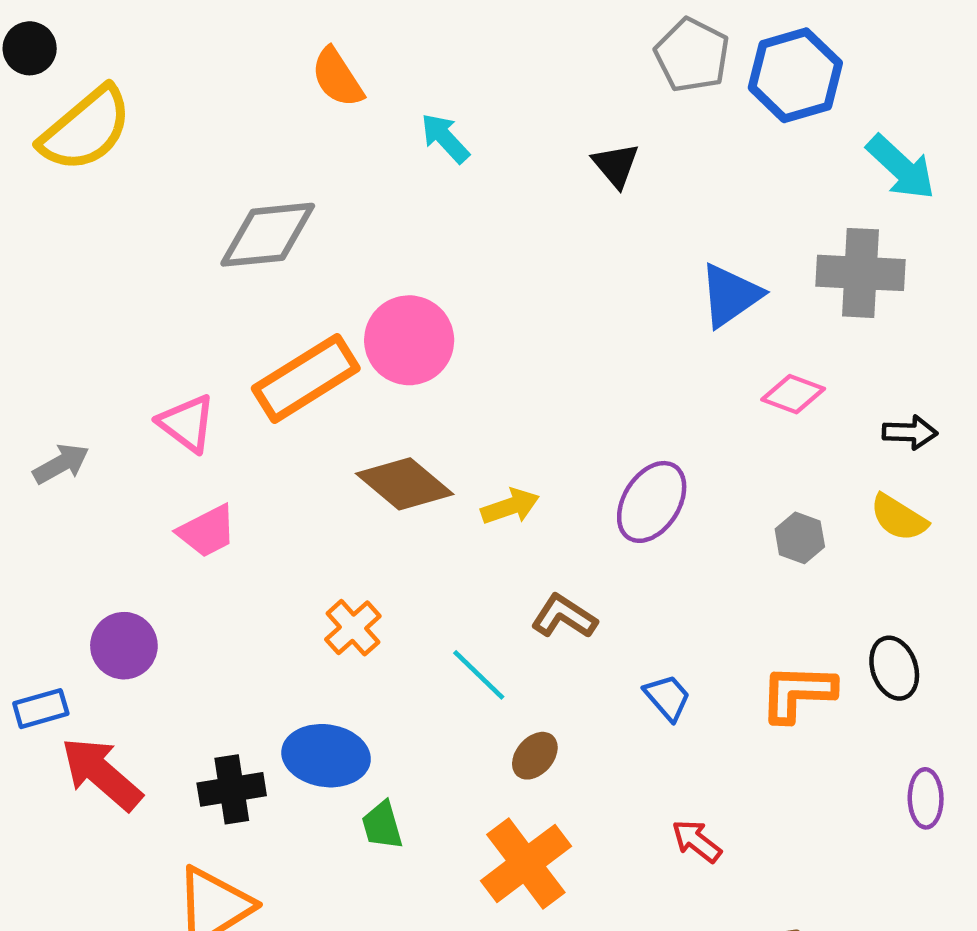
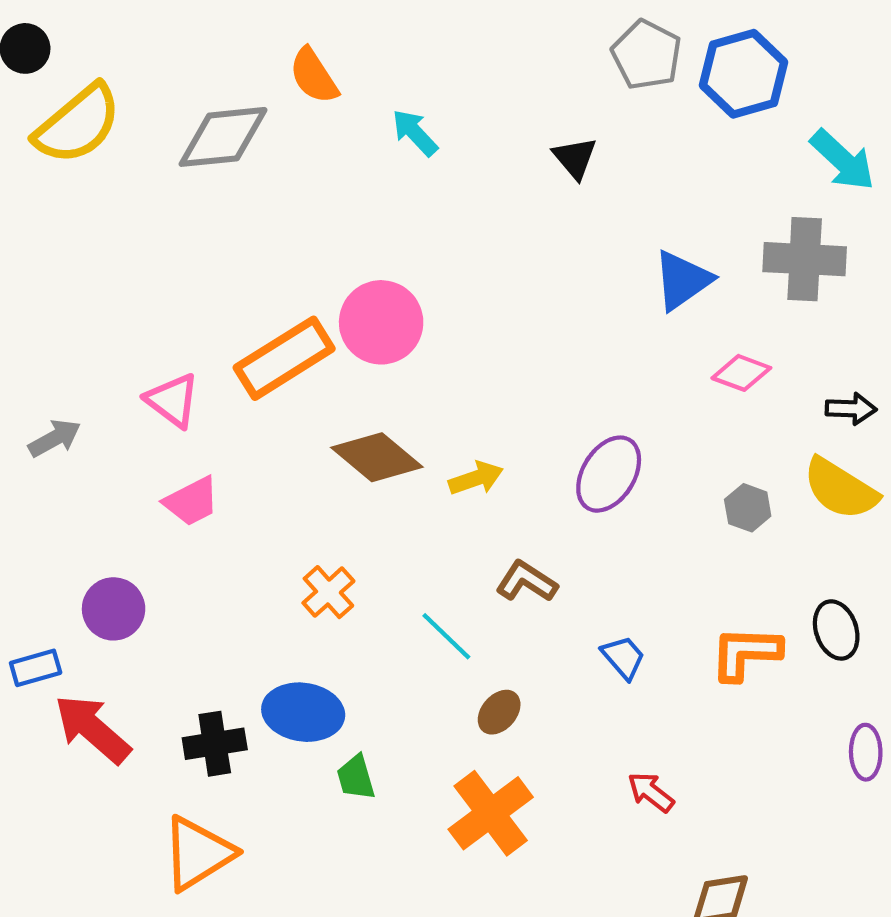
gray diamond: (268, 235) -> (223, 137), moved
yellow semicircle: (899, 518) -> (840, 489), size x1.4

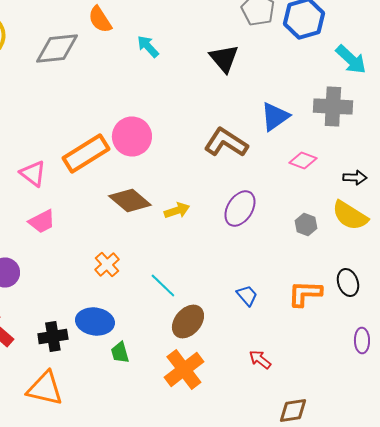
black triangle: (575, 158) -> (224, 58), size x1.4
brown L-shape: (526, 582) -> (226, 142), moved, size x1.5
brown ellipse: (499, 712) -> (188, 322), size x1.6
orange triangle: (198, 853) -> (45, 388), turned 45

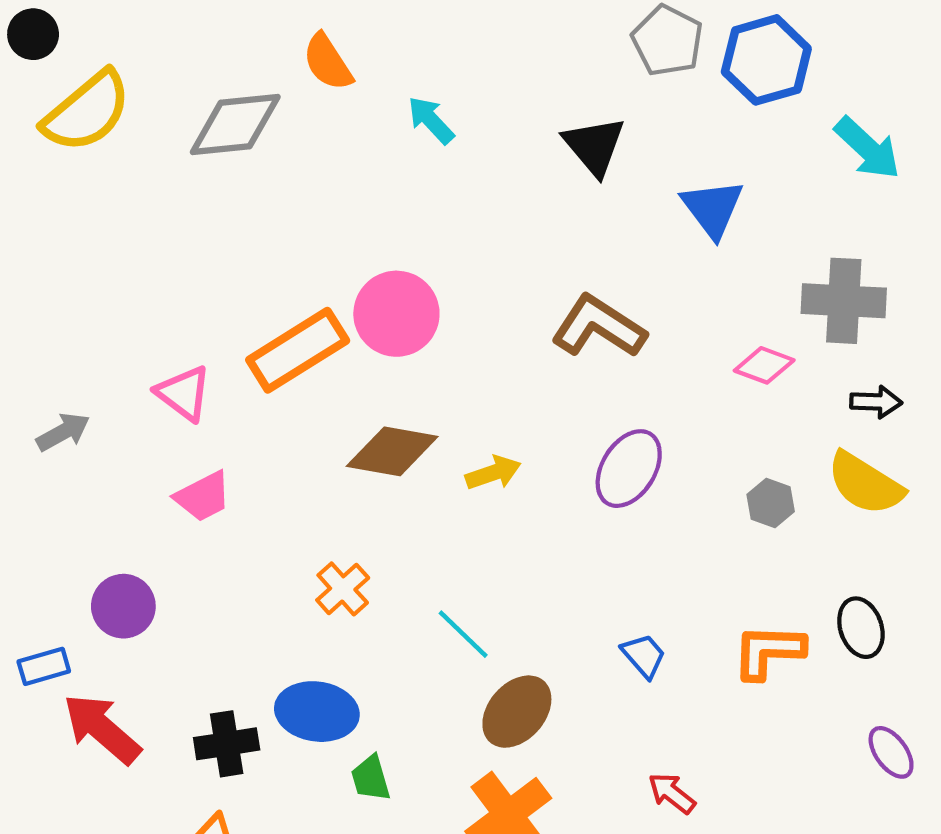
gray cross: (333, 106) -> (844, 301), moved
blue triangle: (275, 116) -> (713, 208), moved, turned -32
brown diamond: (130, 200) -> (392, 451), turned -30
purple ellipse: (362, 340) -> (891, 752), turned -35

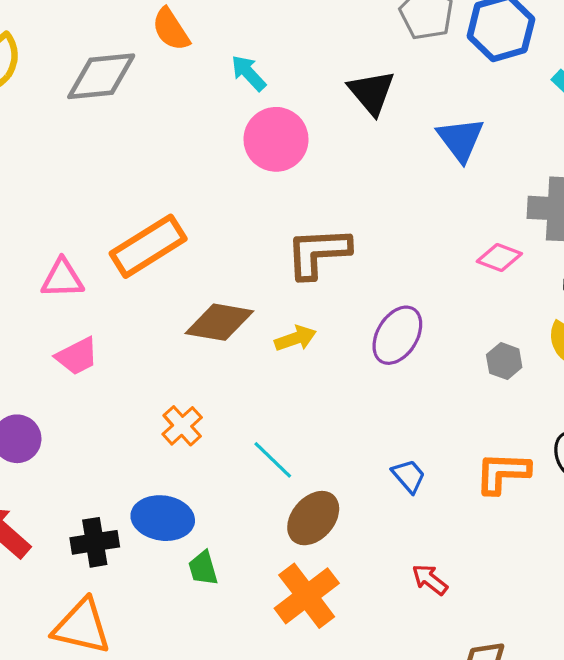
pink circle: (396, 314) -> (276, 139), moved
brown L-shape: (599, 327) -> (318, 253), moved, turned -36
pink triangle: (184, 393) -> (62, 279), turned -39

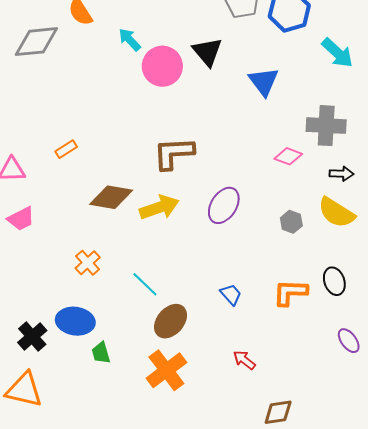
pink circle: (276, 139) -> (162, 66), moved
orange rectangle: (148, 246) -> (66, 149), size x0.5
yellow arrow: (295, 338) -> (159, 207), size x1.5
black cross: (95, 542) -> (32, 336), turned -32

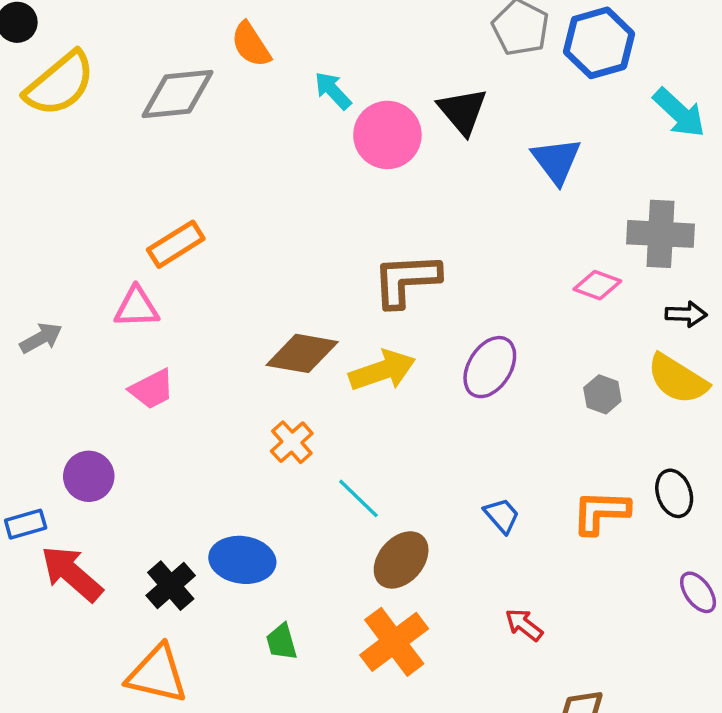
orange rectangle: (66, 149) -> (176, 244), moved, size x1.5
orange cross: (88, 263) -> (292, 442), moved
green trapezoid: (101, 353) -> (282, 642), moved

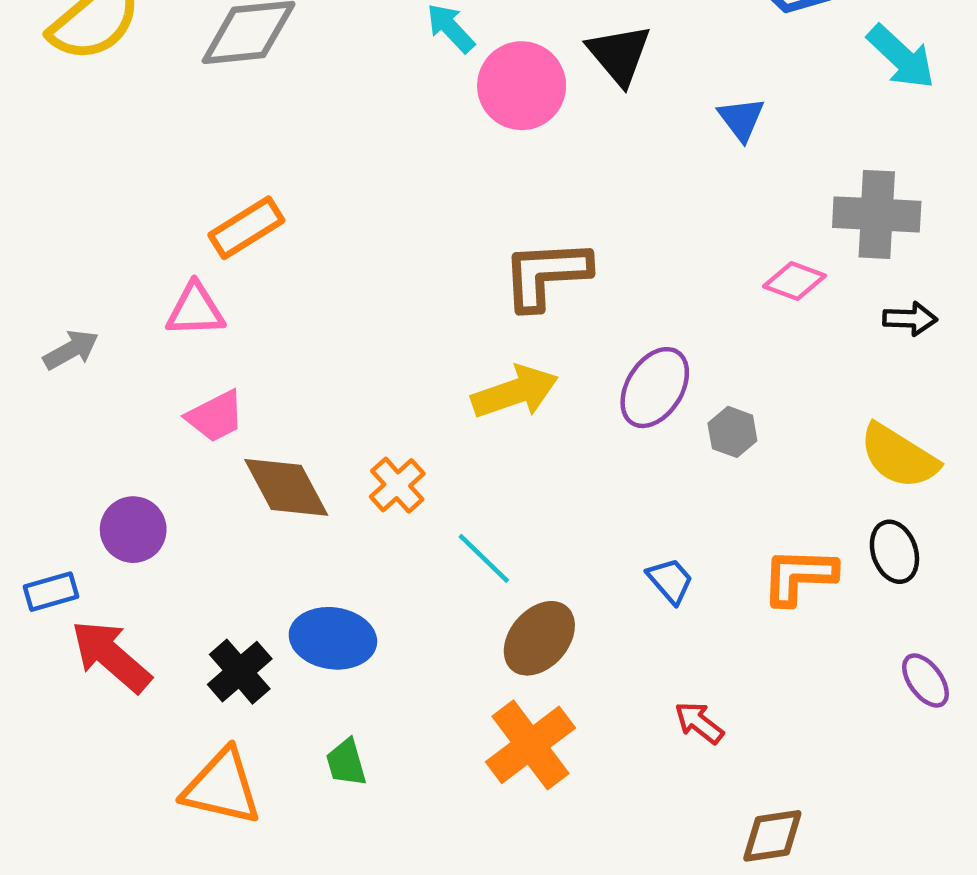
blue triangle: (556, 161) -> (741, 119), size x0.7
brown diamond: (302, 353) -> (286, 487), moved, turned 52
yellow semicircle: (678, 379) -> (899, 456), moved
gray hexagon: (602, 394) -> (732, 432), moved
green trapezoid: (282, 642) -> (346, 763), moved

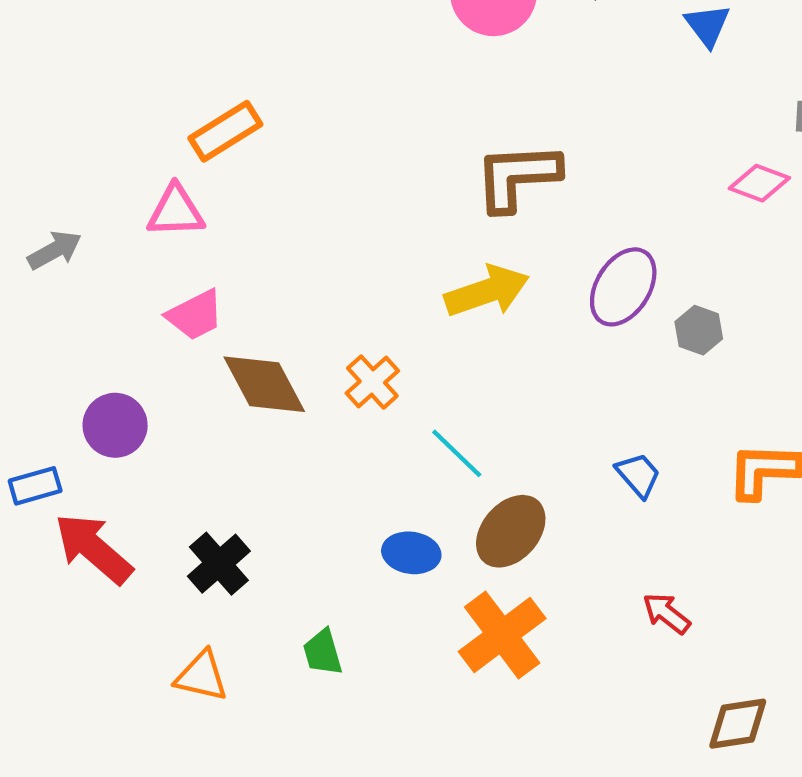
blue ellipse: (333, 638) -> (411, 553), moved, size x0.7
orange triangle: (222, 787) -> (202, 676), size x0.7

